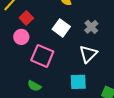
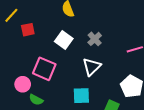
red square: (26, 18) -> (28, 30), turned 32
pink circle: (21, 37) -> (23, 84), moved

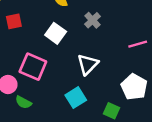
gray cross: (95, 39) -> (92, 20), moved
cyan square: (81, 96) -> (76, 98), turned -30

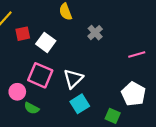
white square: (56, 33) -> (46, 42), moved
white triangle: (88, 64) -> (73, 79), moved

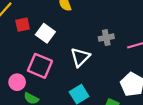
gray cross: (95, 33) -> (106, 38), moved, turned 32
white triangle: (73, 79) -> (80, 57), moved

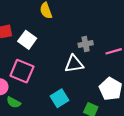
white triangle: (80, 57) -> (74, 64), moved, turned 36

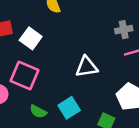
gray cross: (86, 44) -> (124, 30), moved
green semicircle: (14, 102) -> (38, 112), moved

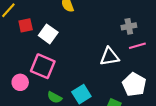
white triangle: (87, 67) -> (109, 57), moved

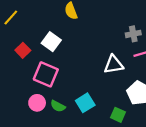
red square: (26, 25) -> (23, 50), moved, turned -32
pink circle: (20, 82) -> (37, 103), moved

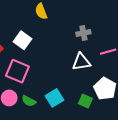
gray cross: (133, 34) -> (83, 33), moved
green square: (118, 115) -> (85, 101), moved

